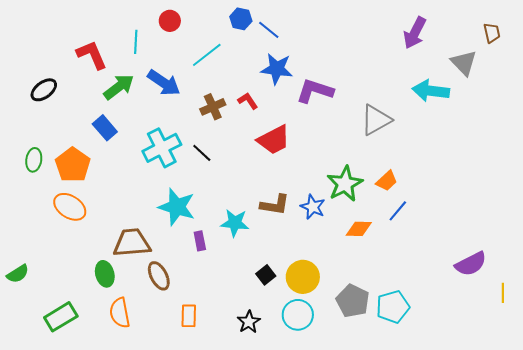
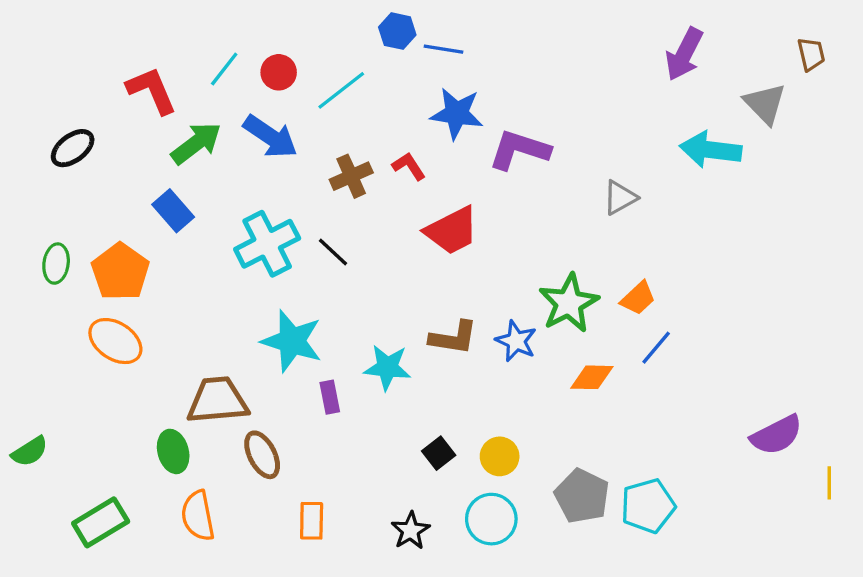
red circle: (170, 21) -> (279, 72), moved
blue line: (269, 30) -> (444, 49), turned -30
cyan line: (136, 42) -> (224, 69), turned 35
gray triangle: (376, 120) -> (620, 198), size x0.7
yellow circle: (303, 277) -> (500, 456), size x0.7

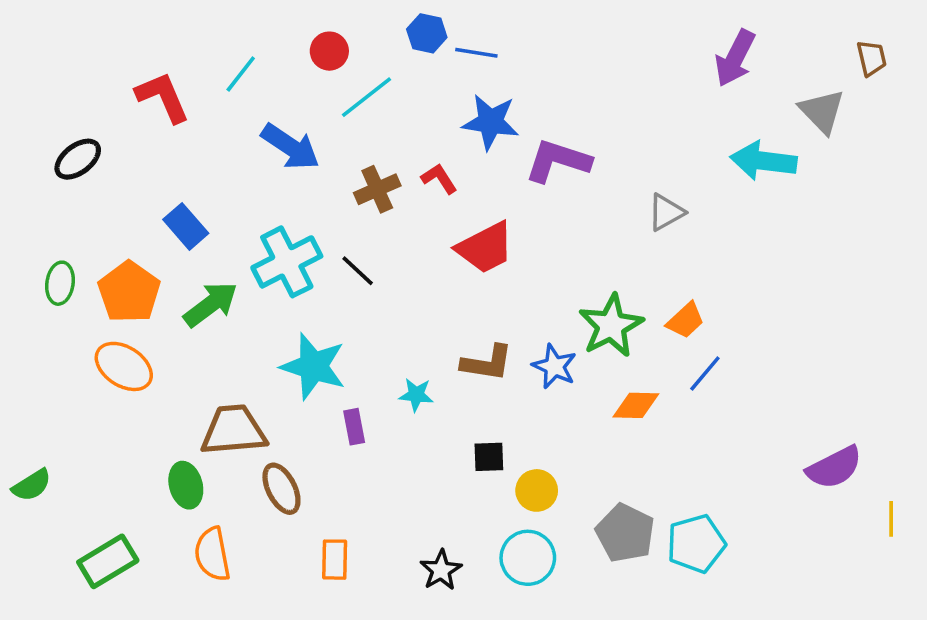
red circle: (279, 72) -> (329, 51), moved
green arrow: (196, 143) -> (211, 304), moved
cyan star: (387, 367) -> (416, 395), size x0.7
black square: (439, 453) -> (489, 457), moved, turned 36

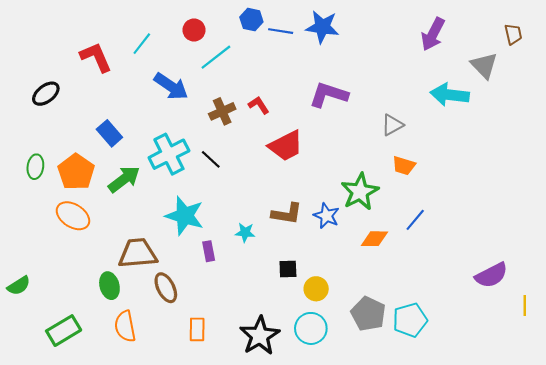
blue star: (491, 122) -> (322, 27), moved
orange trapezoid: (685, 320) -> (404, 166), moved, turned 60
black star: (441, 570) -> (260, 336), size x1.6

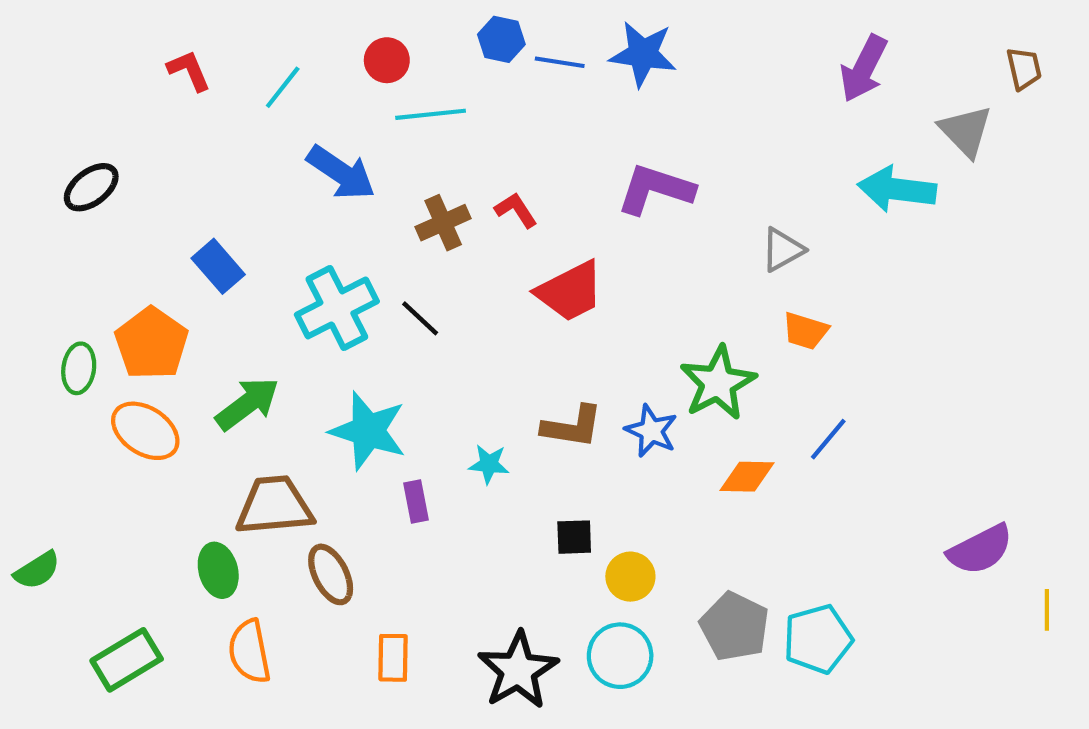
red L-shape: (96, 57) -> (189, 71), moved, size x0.7
cyan line: (216, 57) -> (431, 114), turned 32
green ellipse: (35, 167) -> (79, 368), moved
green arrow: (124, 179) -> (247, 404), moved

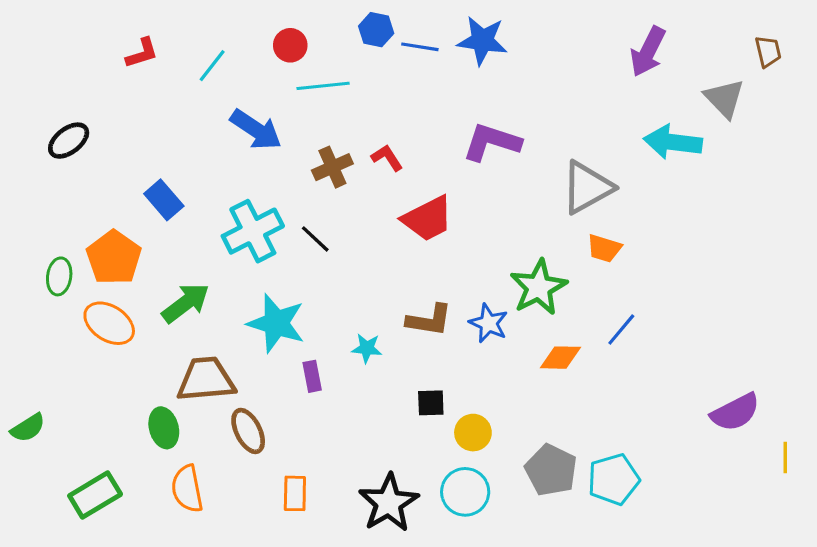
red L-shape: (189, 71) -> (142, 53), turned 96
gray triangle: (782, 250) -> (587, 187), size x1.6

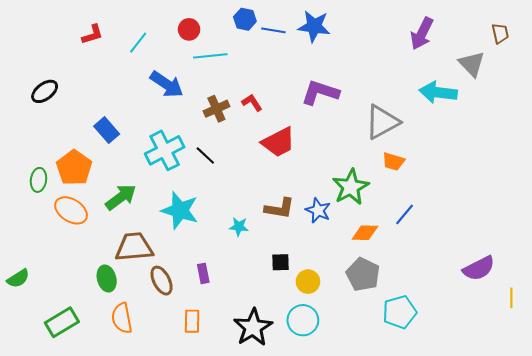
purple rectangle: (312, 376) -> (203, 273), moved
gray pentagon: (551, 470) -> (363, 274), moved

